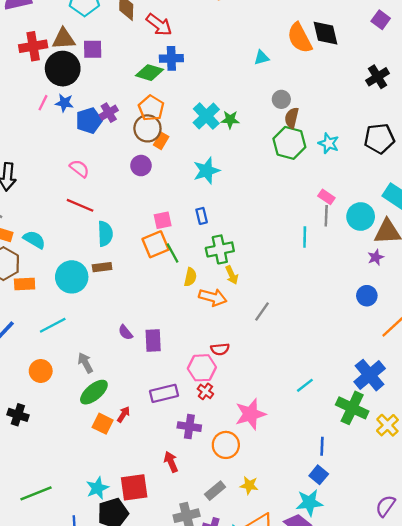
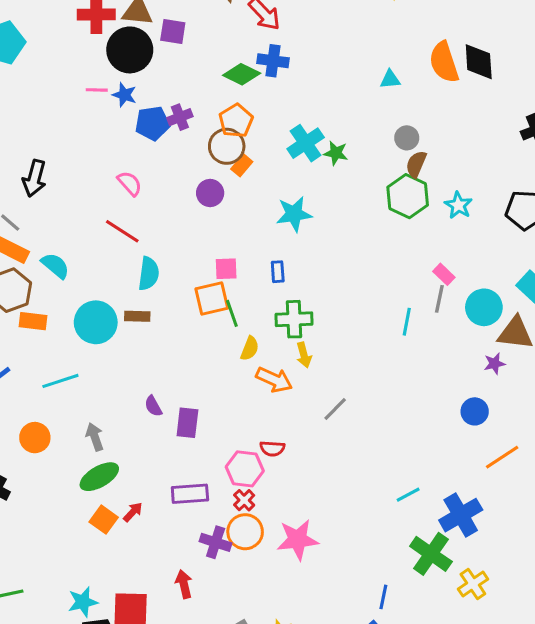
pink line: (43, 103) -> (97, 90), turned 56
cyan line: (305, 385) -> (408, 495), moved
orange circle: (226, 445) -> (245, 532), moved

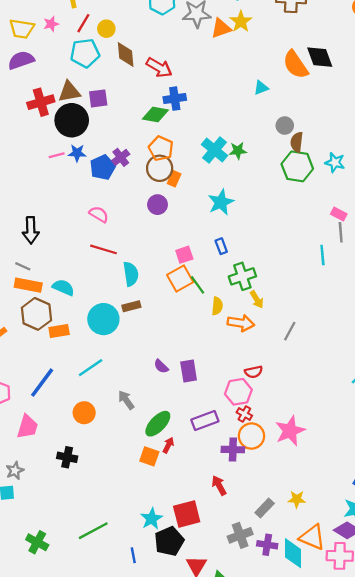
green ellipse: (99, 477) -> (158, 424), moved

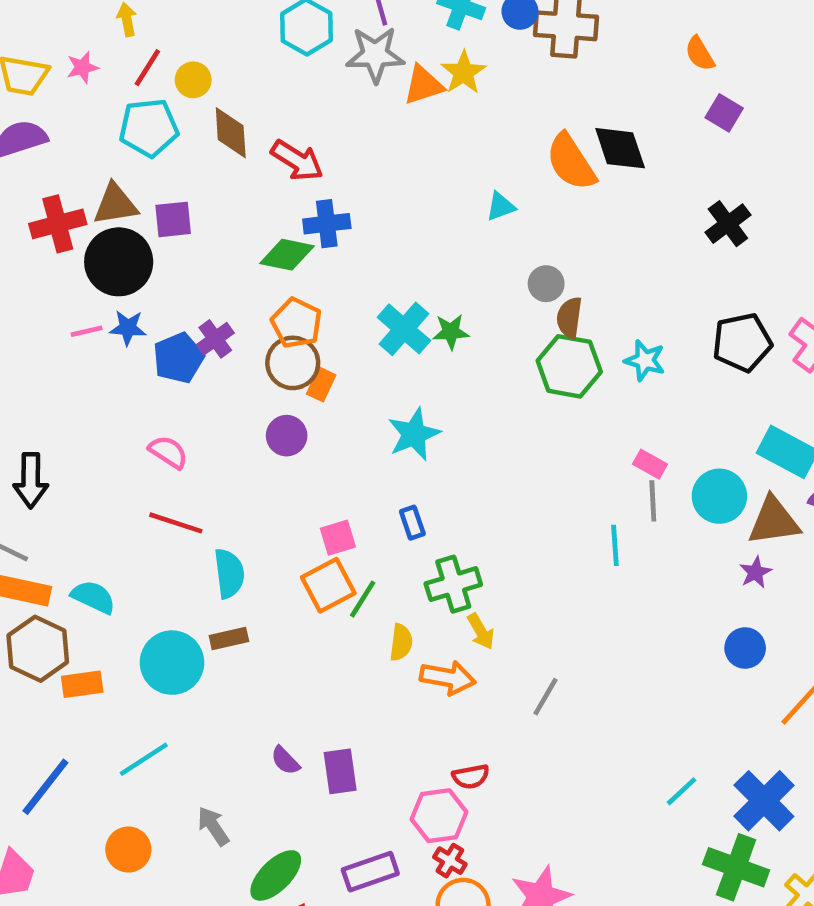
green line: (197, 285) -> (363, 599), turned 66

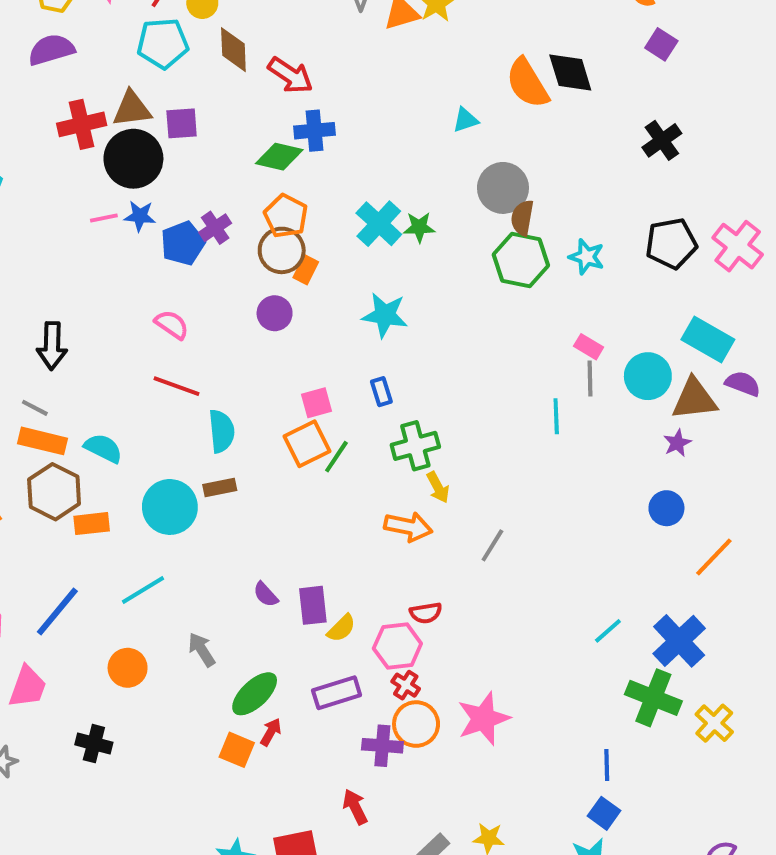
gray circle: (546, 284) -> (503, 188), size x1.6
cyan star: (414, 434) -> (385, 315), turned 30
yellow semicircle: (401, 642) -> (341, 628), moved, turned 36

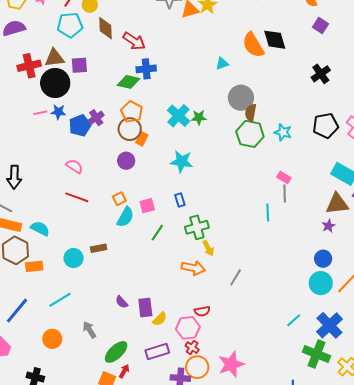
cyan circle: (648, 376) -> (321, 283), moved
cyan semicircle: (222, 431) -> (125, 217), moved, turned 35
orange square: (307, 444) -> (119, 199), moved, size x0.6
cyan circle: (170, 507) -> (74, 258), size x0.7

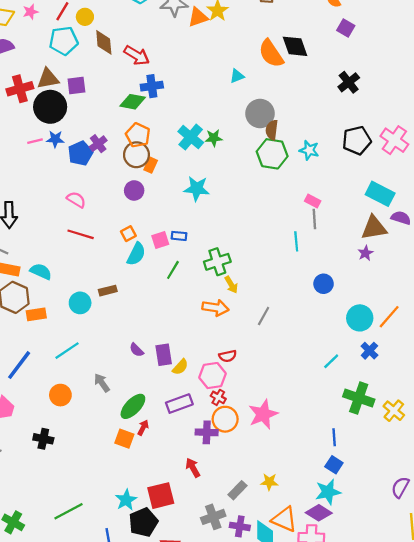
blue rectangle: (180, 200) -> (179, 236), moved, turned -64
blue circle: (323, 259) -> (324, 284), moved
blue cross: (329, 325) -> (369, 351), moved, size x0.6

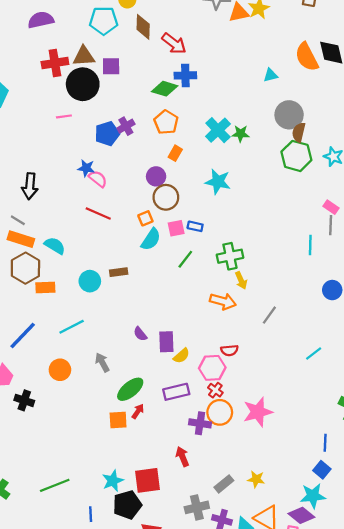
blue star: (55, 139) -> (86, 168), moved
brown circle: (136, 155) -> (166, 197), moved
cyan line: (331, 361) -> (314, 354), moved
black cross: (43, 439) -> (24, 400), moved
orange square: (124, 439) -> (118, 420), turned -30

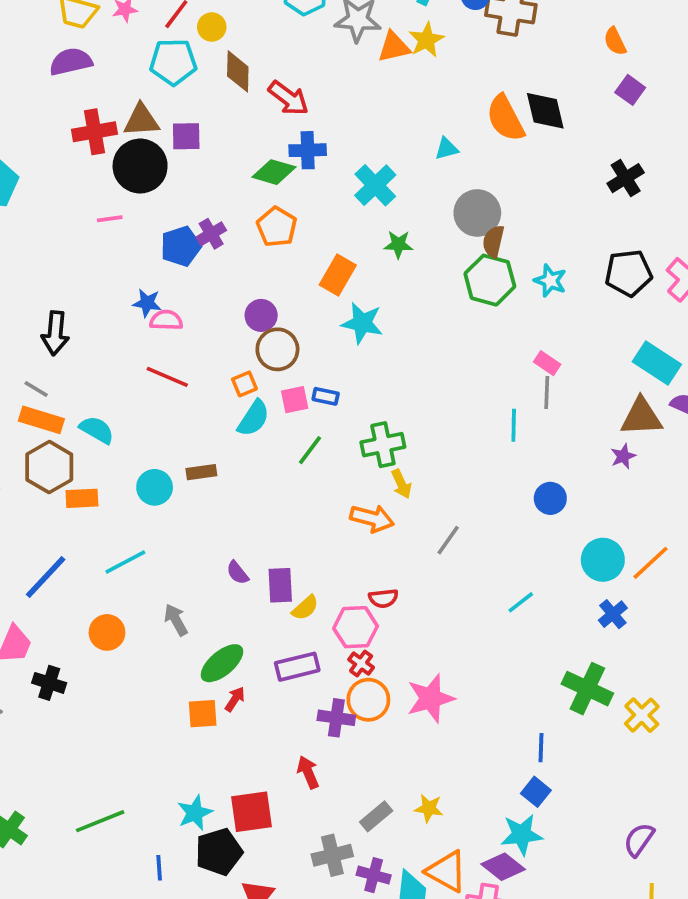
cyan cross: (218, 130) -> (375, 185), moved
orange rectangle: (175, 153) -> (338, 275), moved, size x1.5
pink semicircle: (98, 179) -> (166, 320), turned -36

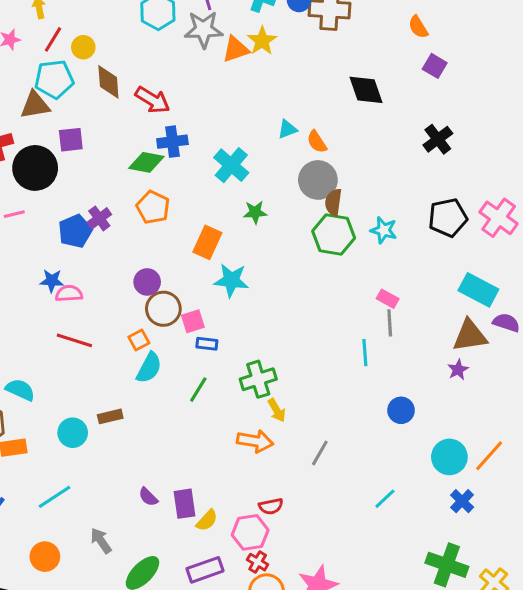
orange semicircle: (505, 118) -> (317, 142), moved, size x0.6
brown triangle: (141, 120) -> (35, 105), moved
pink square: (295, 400) -> (193, 321), moved

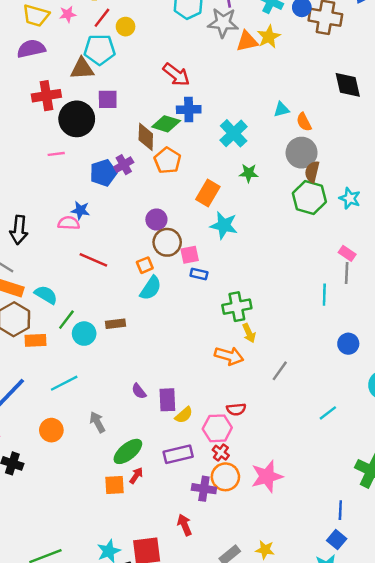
brown diamond: (108, 82) -> (146, 137), moved
pink semicircle: (69, 294) -> (69, 223), moved
green line: (198, 390) -> (66, 320), moved

